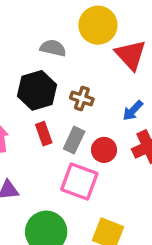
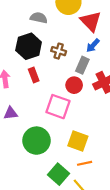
blue arrow: (133, 111) -> (93, 45), moved
gray rectangle: (74, 140) -> (82, 65), moved

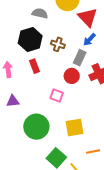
pink square: (58, 107) -> (57, 96), size x0.6
yellow square: (78, 141) -> (75, 127), turned -30
orange line: (85, 163) -> (93, 151), moved

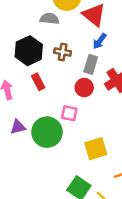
gray semicircle: (40, 13) -> (49, 19), moved
green circle: (36, 127) -> (47, 132), moved

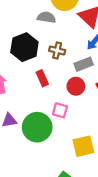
gray rectangle: (91, 64) -> (84, 64), turned 48
red rectangle: (38, 82) -> (42, 78), moved

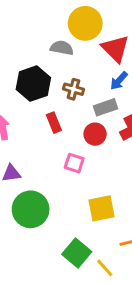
green circle: (37, 127) -> (31, 209), moved

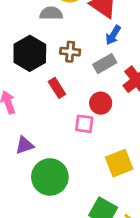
red circle: (95, 134) -> (101, 103), moved

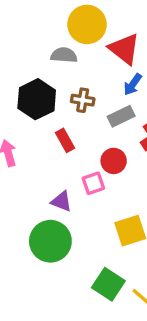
pink square: (84, 124) -> (93, 183), turned -30
purple triangle: (25, 145) -> (62, 201), moved, turned 36

